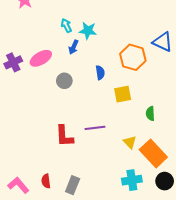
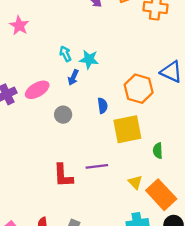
yellow square: (123, 94) -> (127, 129), size x1.5

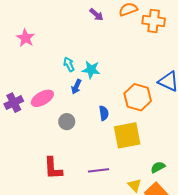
green semicircle: (158, 151) -> (158, 167), moved, turned 64
red L-shape: (63, 175) -> (53, 168), moved

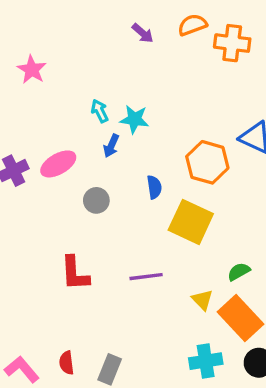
yellow square: (127, 135) -> (191, 222), turned 36

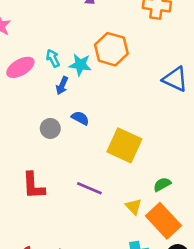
orange hexagon: (207, 162) -> (111, 49), moved
pink ellipse: (58, 164) -> (20, 67), moved
blue semicircle: (154, 187) -> (80, 118), moved, turned -54
purple line: (146, 277) -> (89, 188), turned 30

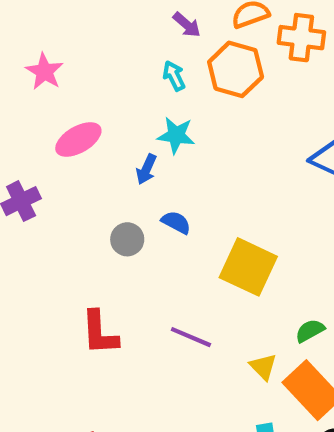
orange hexagon: (111, 49) -> (236, 69), moved
cyan arrow: (53, 58) -> (174, 76), moved

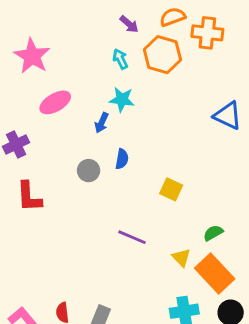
pink star: (44, 72) -> (32, 56), size x1.4
blue semicircle: (176, 222) -> (122, 159), turned 72
yellow square: (248, 267) -> (171, 189), size x0.6
red L-shape: (100, 333) -> (29, 197), moved

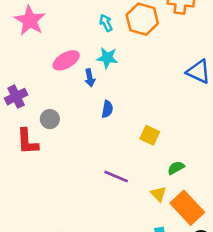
pink ellipse: (55, 102) -> (66, 60), moved
blue arrow: (102, 123) -> (90, 78), turned -35
gray circle: (89, 171) -> (50, 119), moved
green semicircle: (213, 233) -> (176, 168), moved

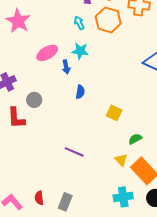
purple line: (116, 177) -> (74, 152), moved

